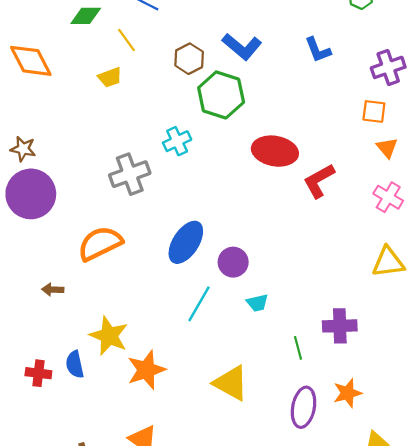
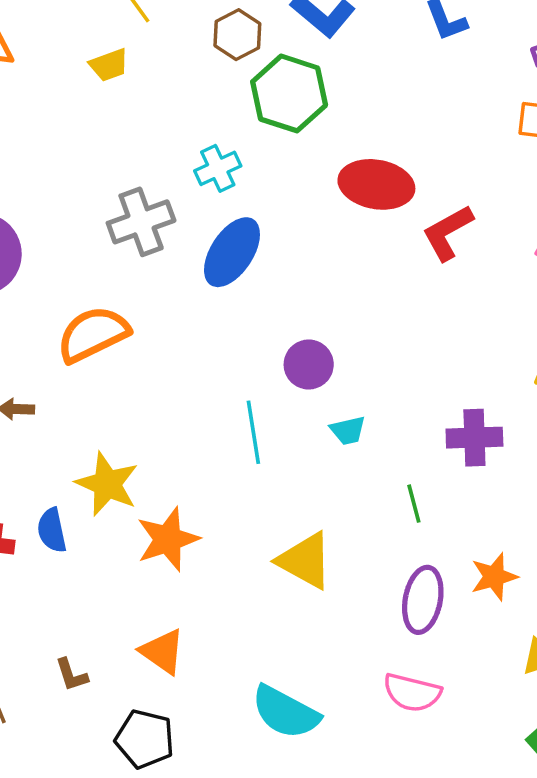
blue ellipse: (186, 242) -> (232, 252), moved
cyan line: (199, 304) -> (253, 432), turned -39
purple cross: (340, 326) -> (474, 438), moved

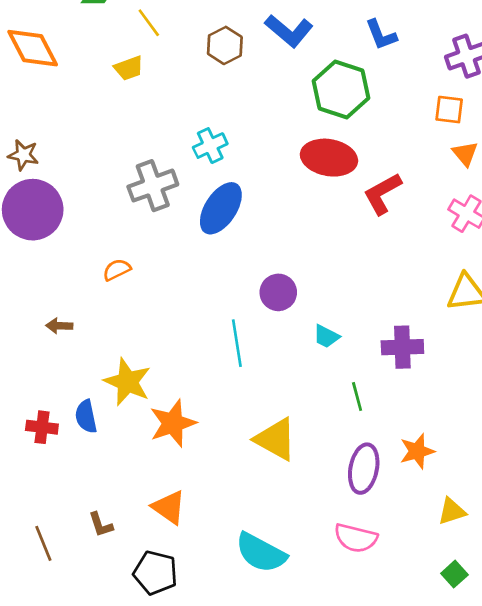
green hexagon: (289, 93) -> (341, 89), moved
orange semicircle: (93, 334) -> (117, 270), size x0.5
cyan trapezoid: (348, 430) -> (326, 336), moved, turned 40

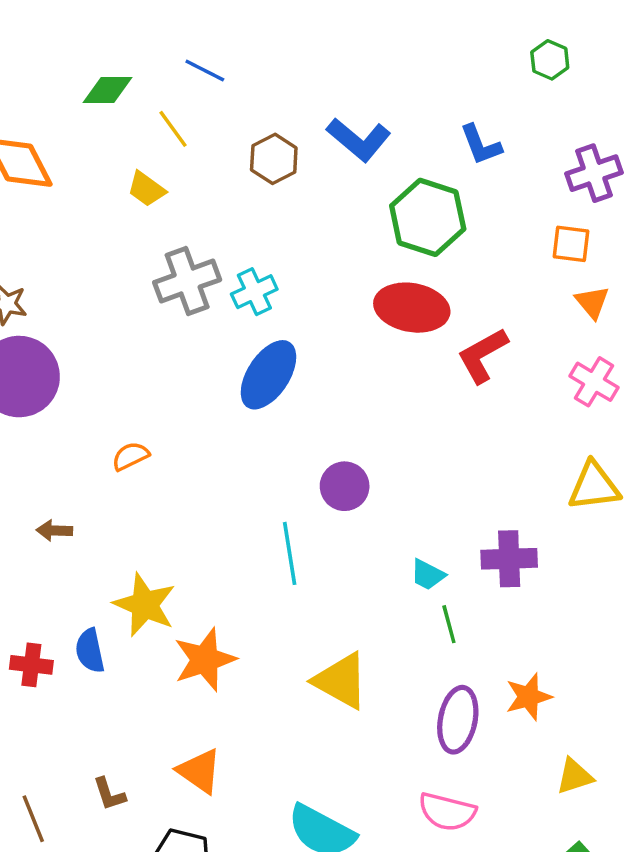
yellow trapezoid: (129, 68) -> (146, 189), turned 56
gray cross: (153, 186) -> (187, 281), moved
cyan trapezoid: (326, 336) -> (428, 575), moved

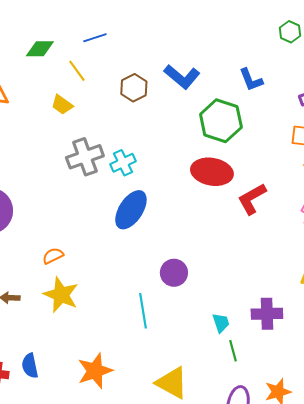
blue line: (205, 71) -> (95, 38), turned -45
cyan trapezoid: (428, 575) -> (221, 323), turned -135
yellow star: (145, 605) -> (61, 295), moved

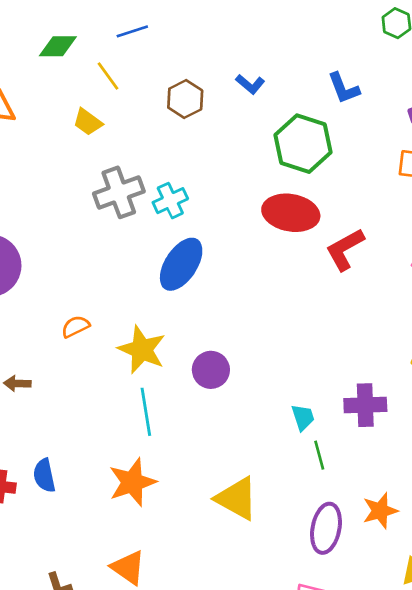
blue L-shape: (182, 77) -> (250, 84), size x0.6
purple circle: (174, 273) -> (211, 370), moved
yellow star: (61, 295) -> (142, 350), moved
cyan line: (143, 311) -> (146, 412), moved

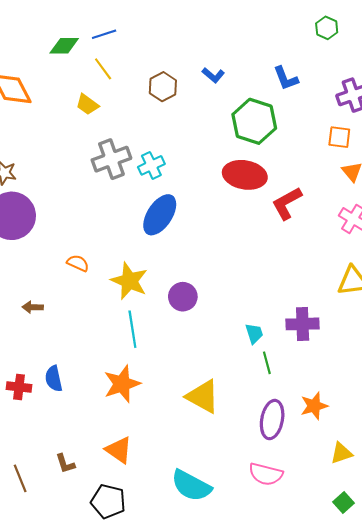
blue line: (132, 31) -> (104, 34), moved
orange semicircle: (75, 327) -> (78, 263), turned 50

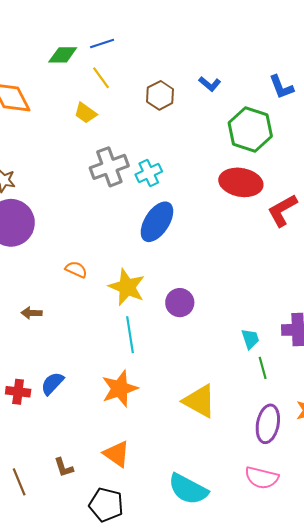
blue semicircle: (54, 379) -> (52, 383), turned 55

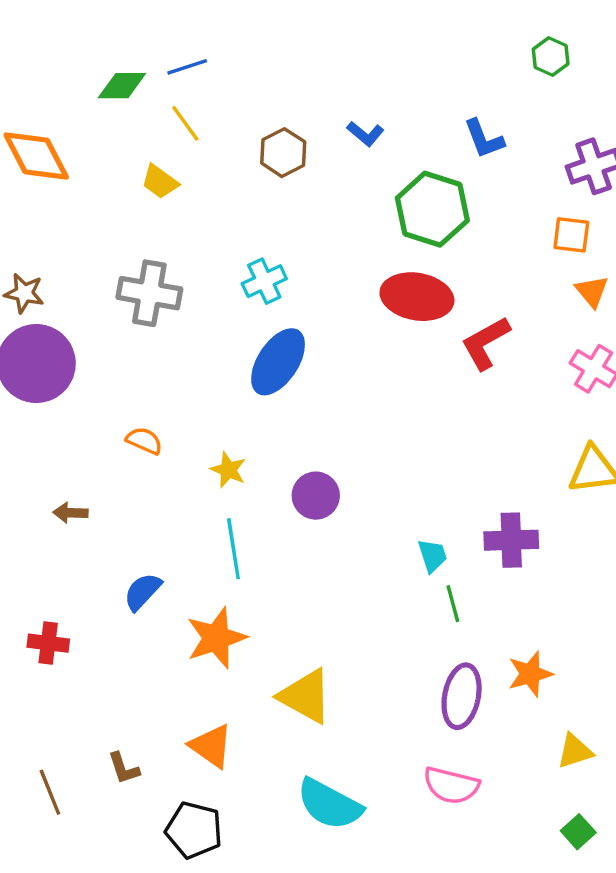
gray cross: (109, 167) -> (149, 293), moved, turned 30
yellow star: (127, 287) -> (228, 470), size x0.6
blue semicircle: (52, 383) -> (143, 592), moved
yellow triangle: (199, 401) -> (305, 696), moved

